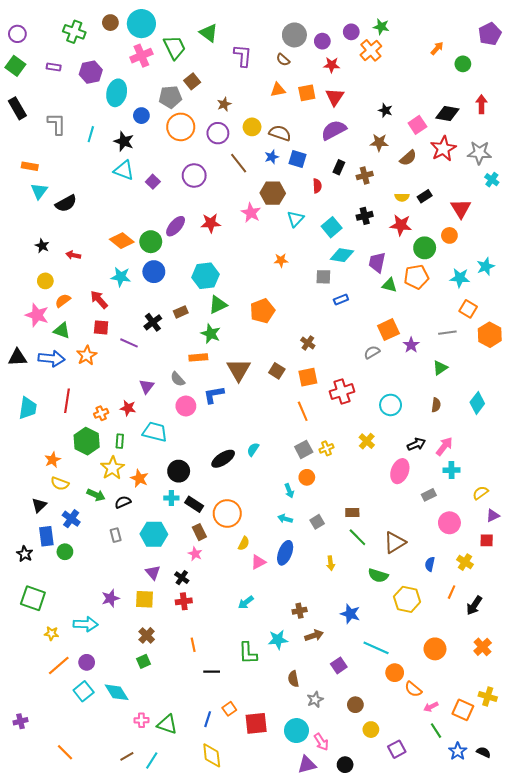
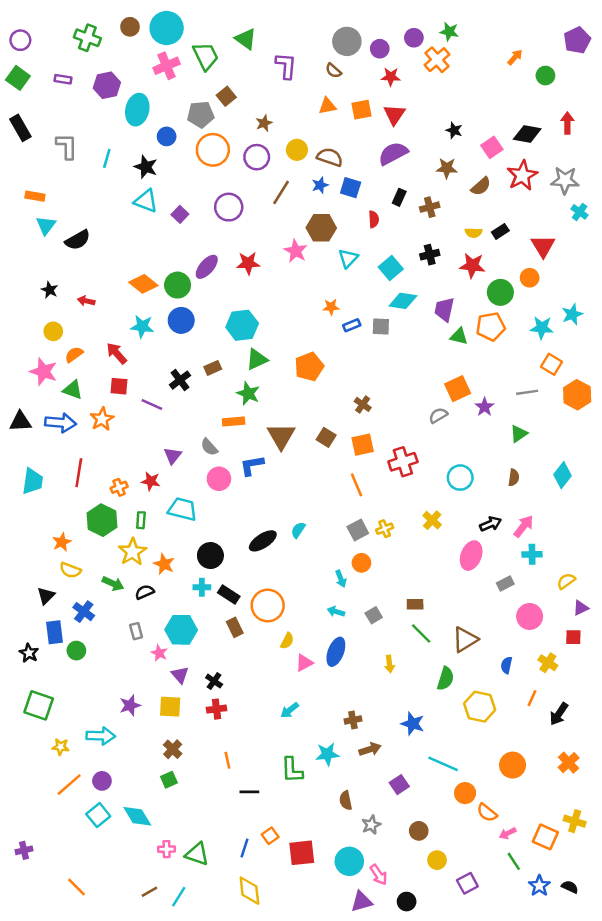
brown line: (239, 163) -> (281, 192), turned 70
blue rectangle: (341, 300) -> (352, 325), moved
pink star: (195, 554) -> (159, 653), moved
green semicircle: (378, 576) -> (446, 679), turned -90

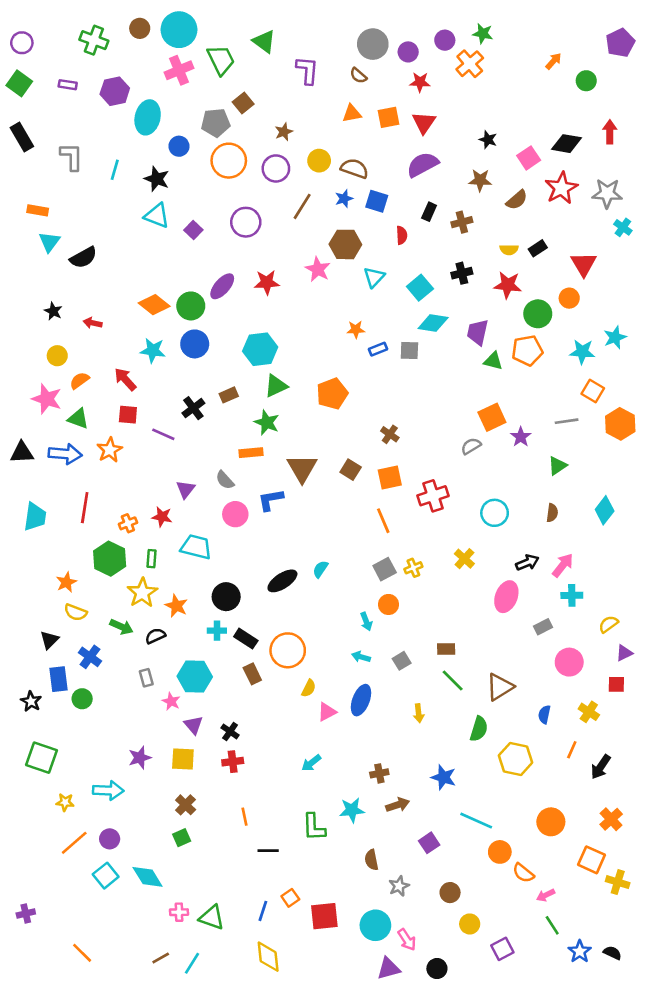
orange square: (545, 837) -> (591, 860), moved

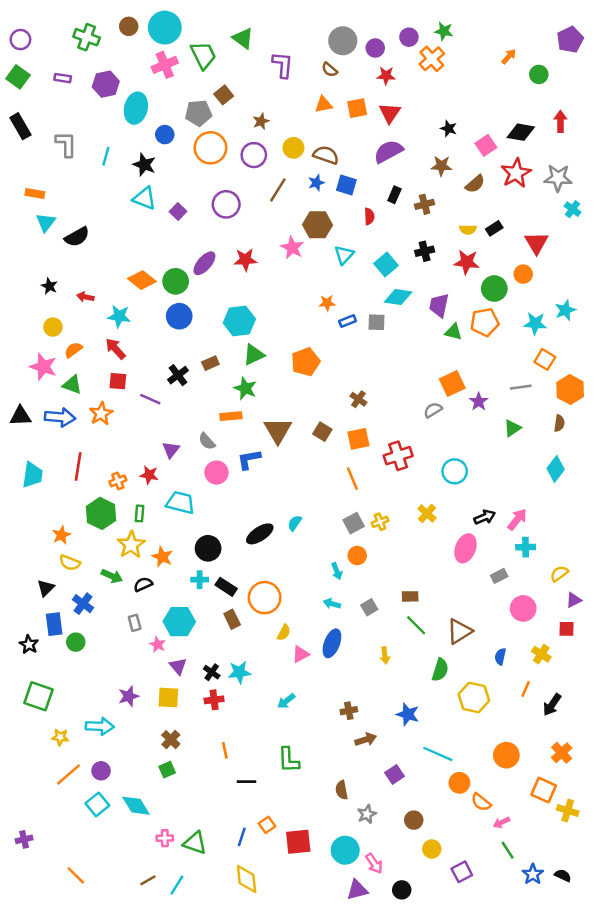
cyan star: (153, 350) -> (119, 316), moved
brown semicircle: (552, 513) -> (559, 423), moved
cyan star: (352, 810) -> (239, 672), moved

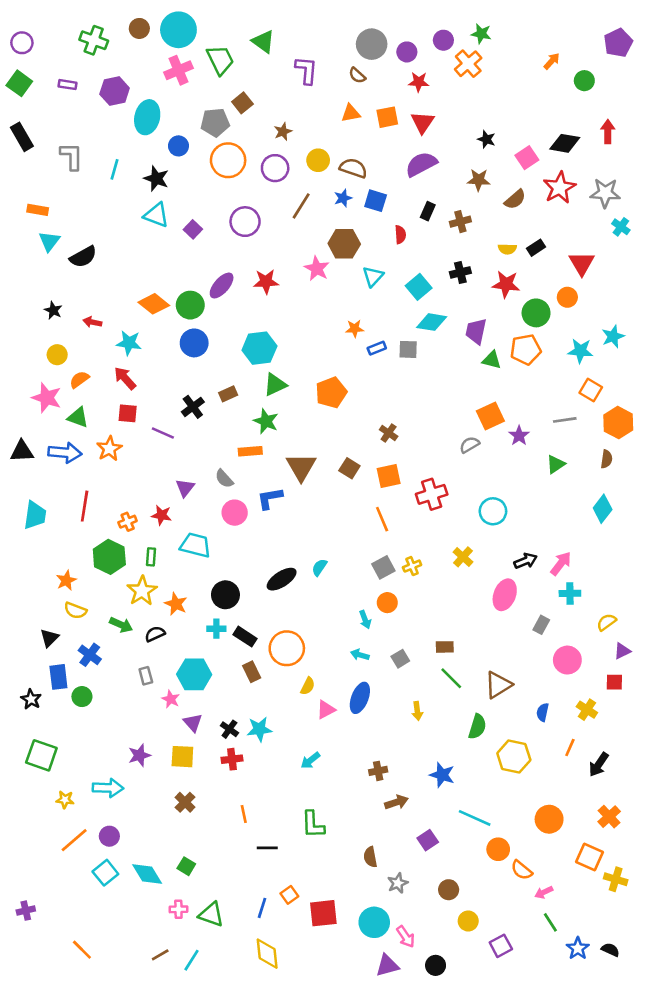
gray rectangle: (499, 576) -> (541, 625), turned -35
green square: (167, 770) -> (186, 866), moved, turned -35

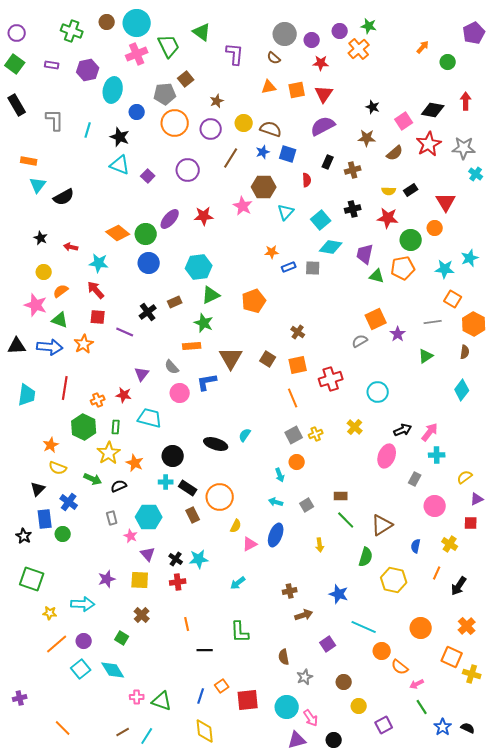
black ellipse: (282, 579) -> (216, 444), turned 50
green square: (186, 866) -> (122, 638), moved

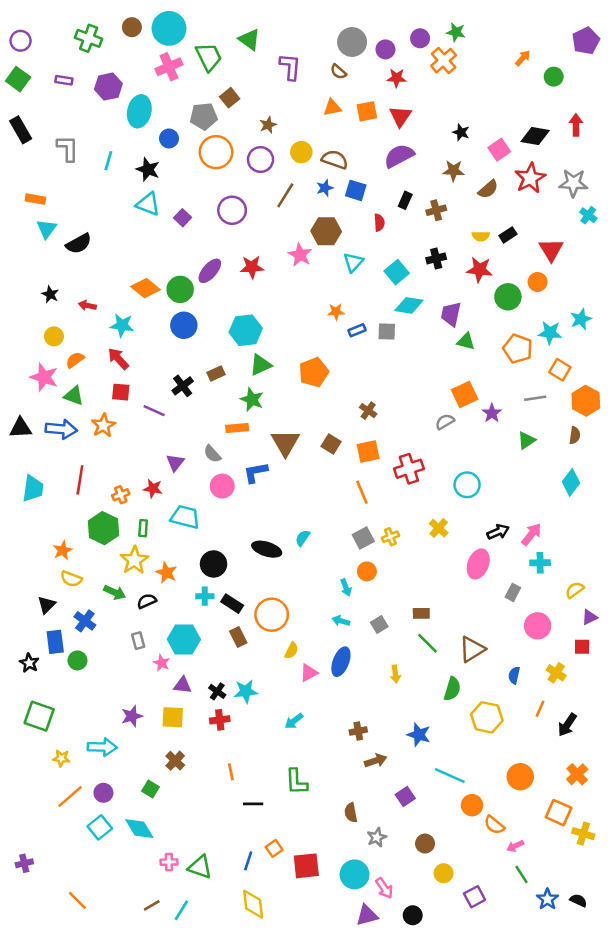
orange pentagon: (403, 268) -> (518, 349), moved, turned 30
purple triangle: (148, 554) -> (183, 685), turned -42

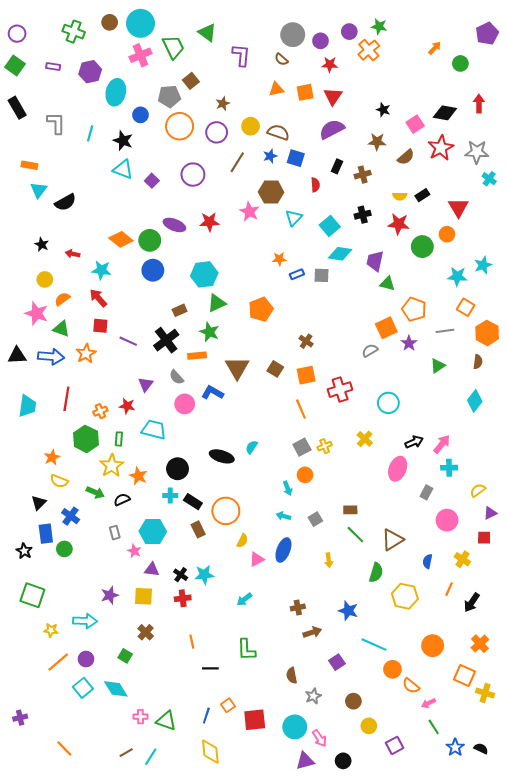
purple ellipse: (210, 271) -> (174, 225), turned 70
orange pentagon: (518, 349) -> (414, 309), moved
black cross: (183, 386) -> (166, 340), moved, size x1.4
blue L-shape: (256, 472) -> (212, 393), turned 40

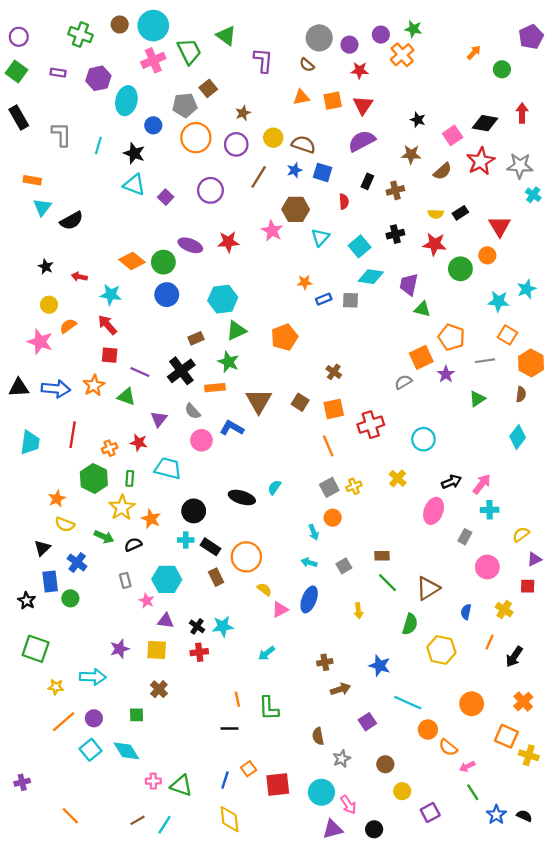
green triangle: (61, 329) -> (126, 397), moved
yellow semicircle: (242, 541) -> (264, 589), turned -80
orange line: (192, 642) -> (237, 699), moved
green square: (125, 656) -> (136, 715), turned -32

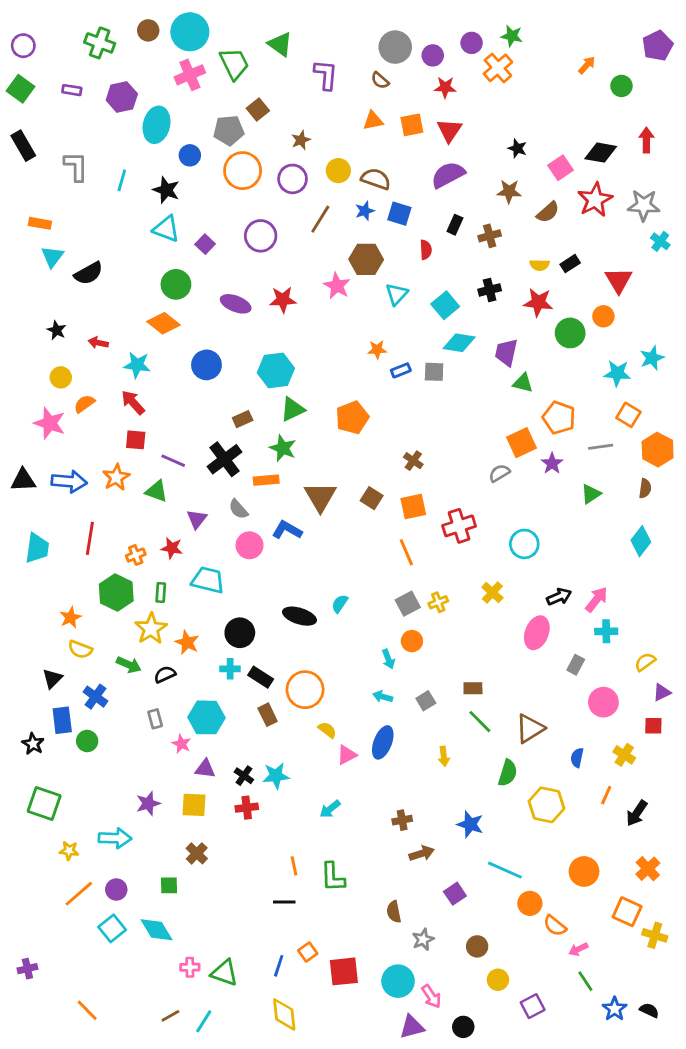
green circle: (163, 262) -> (176, 284), moved

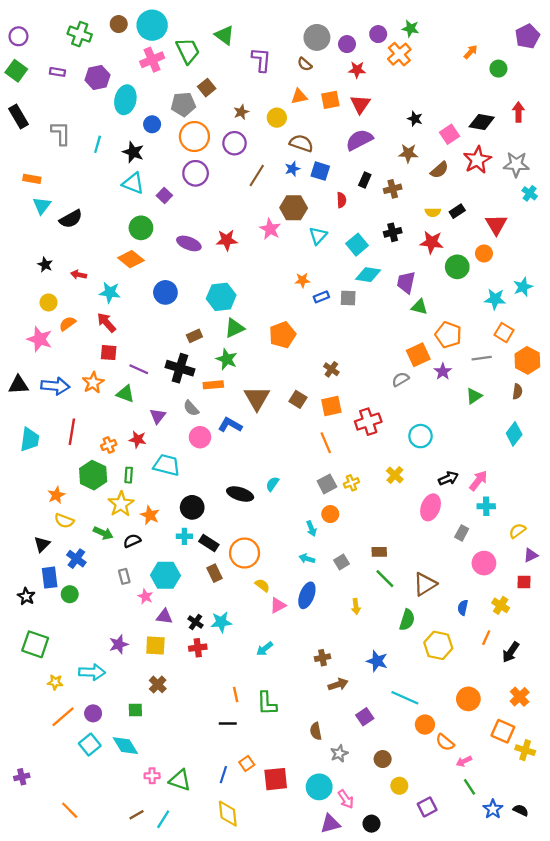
yellow circle: (338, 171) -> (277, 118), moved
purple circle: (261, 236) -> (196, 173), moved
black cross: (225, 459) -> (180, 368), turned -36

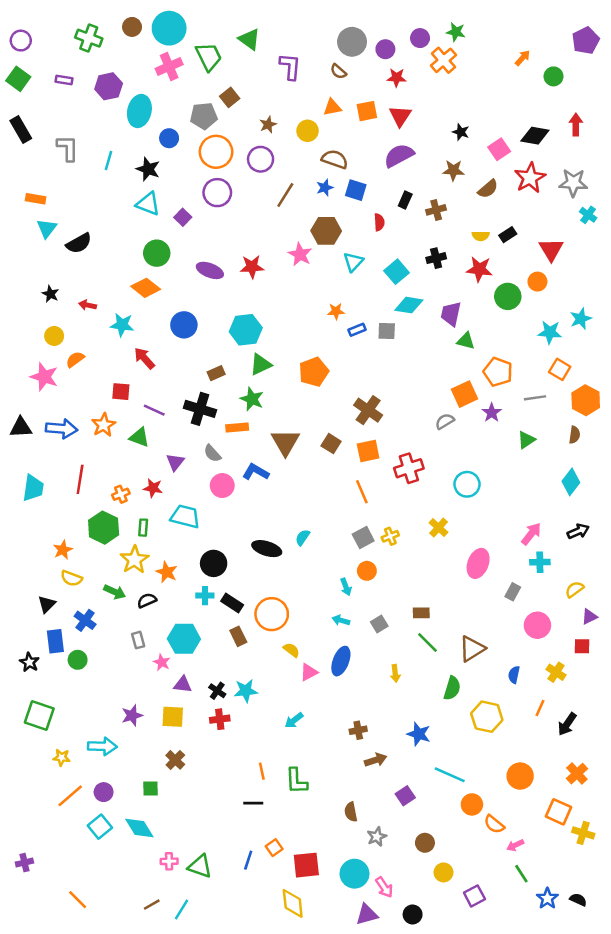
red arrow: (106, 323) -> (144, 358), moved
brown cross: (331, 369) -> (368, 410), size x1.6
black arrow: (448, 478) -> (578, 531), moved
yellow diamond: (228, 814) -> (293, 903), moved

